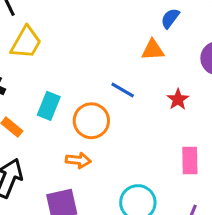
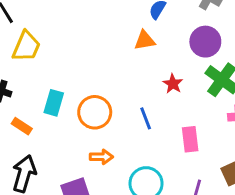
blue line: (123, 90) -> (146, 118), moved, turned 45
orange arrow: (78, 160) -> (101, 157), moved

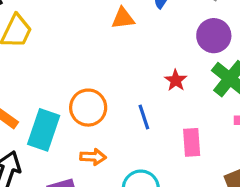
orange triangle: (145, 40) -> (123, 18), moved
cyan rectangle: (54, 103) -> (44, 130), moved, size x1.4

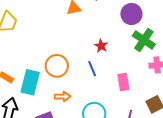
red star: (176, 80) -> (101, 46), moved

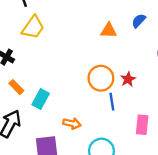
orange circle: (57, 66) -> (101, 78), moved
cyan rectangle: (30, 82) -> (41, 99), size x0.7

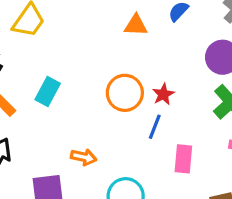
cyan rectangle: (41, 99) -> (48, 91), moved
blue line: (112, 102) -> (155, 127), moved, turned 30

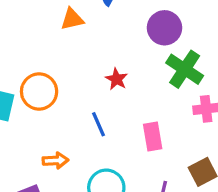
orange circle: (125, 93) -> (39, 91), moved
blue line: (155, 127) -> (98, 124), moved, turned -30

